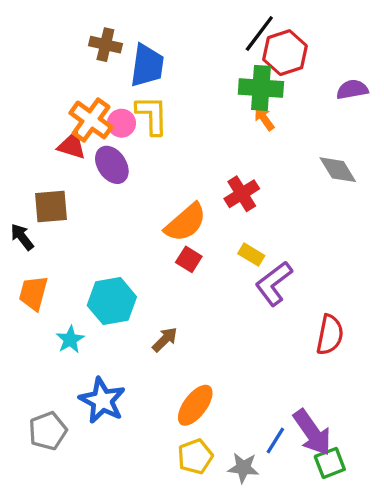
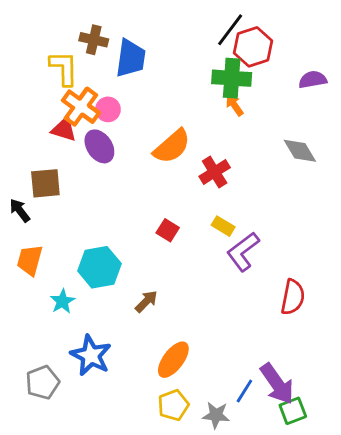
yellow L-shape: (152, 115) -> (64, 68), moved
orange semicircle: (186, 223) -> (172, 146), moved

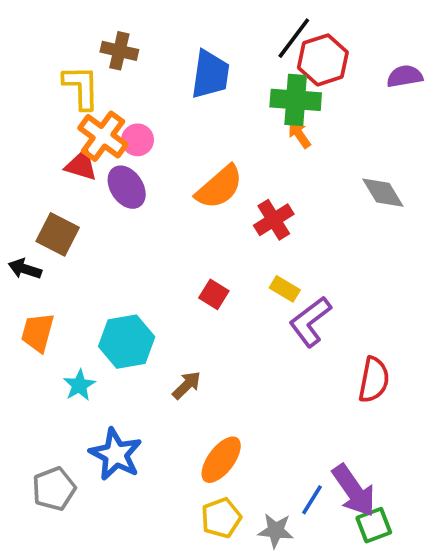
blue trapezoid: (131, 58) -> (210, 74), moved
purple semicircle: (313, 80) -> (405, 76), moved
brown square: (45, 183) -> (58, 234), turned 32
black arrow: (20, 210) -> (25, 269), turned -35

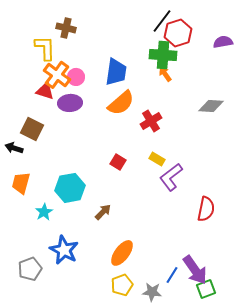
blue trapezoid: (210, 74) -> (116, 72), moved
purple ellipse: (127, 187) -> (70, 103), turned -60
gray diamond: (383, 193) -> (211, 106), turned -55

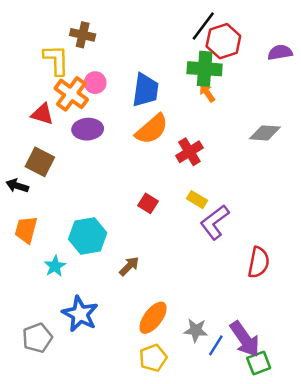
pink circle: (76, 77) -> (95, 83), moved
red triangle: (45, 91) -> (42, 114), moved
gray star: (152, 292) -> (196, 330), moved

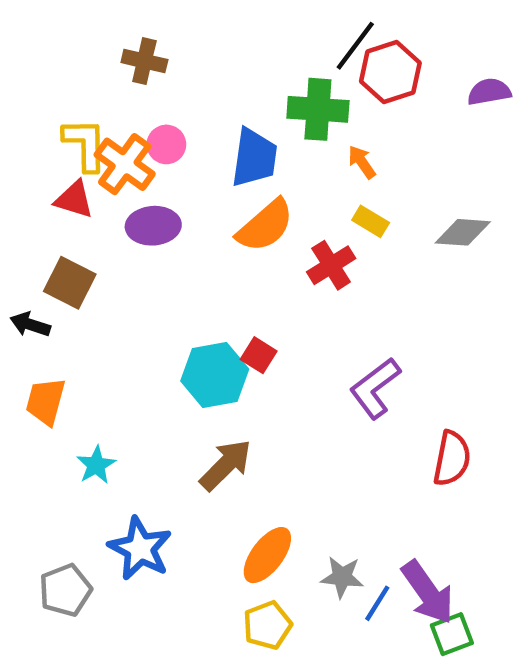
yellow L-shape: (56, 60) -> (85, 144), moved
green cross: (205, 69) -> (318, 109), moved
yellow rectangle: (197, 200) -> (371, 221), moved
cyan hexagon: (88, 236) -> (215, 375), moved
brown arrow: (129, 266) -> (226, 465), size x1.5

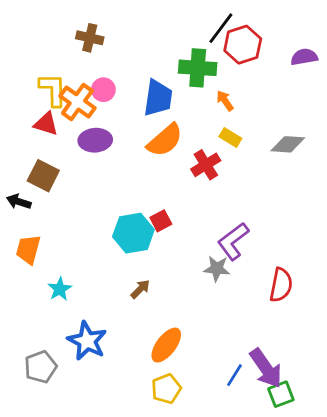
red square: (259, 355) -> (161, 221), turned 30
brown arrow: (226, 465) -> (140, 289), size x0.6
gray star: (342, 577) -> (217, 269), moved

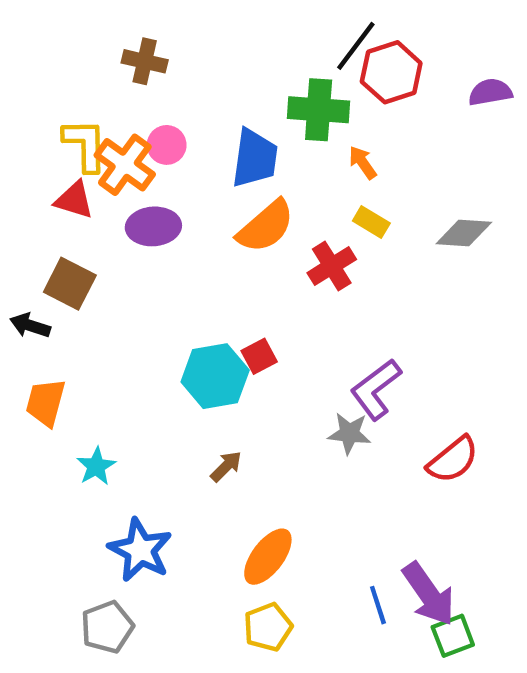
red semicircle: (281, 285) -> (453, 460), turned 40
gray pentagon: (41, 367) -> (107, 627), moved
blue line: (235, 375) -> (378, 605), turned -50

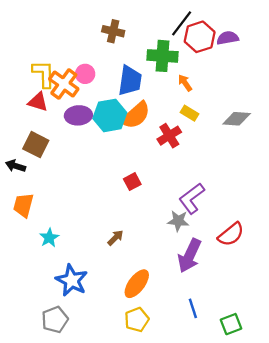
brown cross: (145, 61) -> (113, 31), moved
purple semicircle: (490, 92) -> (228, 38), moved
cyan hexagon: (215, 376) -> (110, 115), moved
purple arrow: (429, 594) -> (189, 256), moved, turned 60

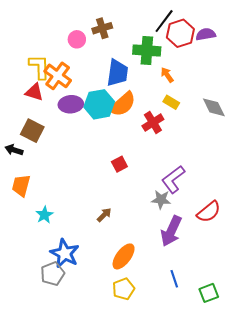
brown cross: (113, 31) -> (102, 28), turned -30
pink circle: (85, 74) -> (77, 39), moved
gray diamond: (237, 119) -> (214, 107), turned 60
gray pentagon: (55, 320) -> (53, 274), moved

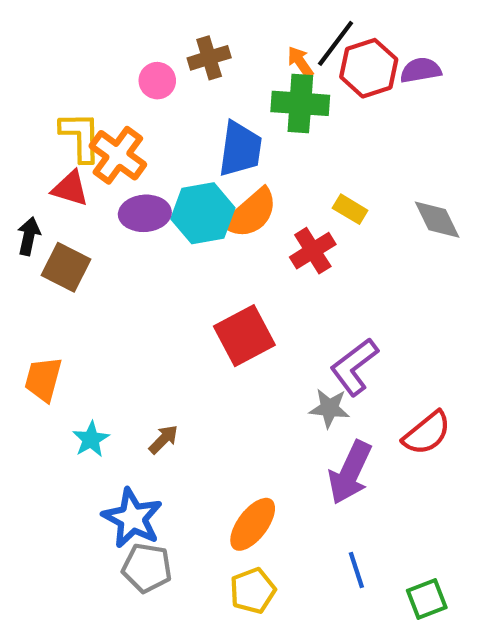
orange arrow: (167, 75) -> (300, 62), moved
black arrow: (14, 150) -> (29, 236), moved, turned 84
red square: (119, 164) -> (244, 336), size x1.8
brown arrow: (104, 215) -> (163, 439), moved
gray pentagon: (53, 274) -> (147, 568), moved, turned 30

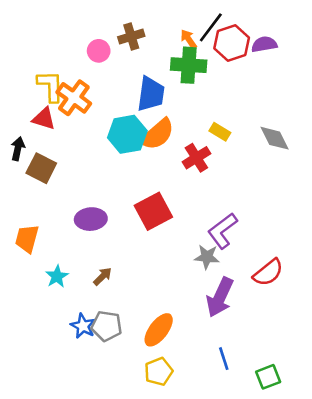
purple ellipse: (145, 213) -> (91, 219), moved
blue star: (132, 518) -> (83, 326), size x0.7
gray pentagon: (147, 568) -> (106, 326), moved

